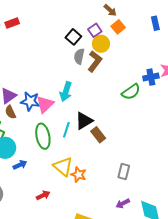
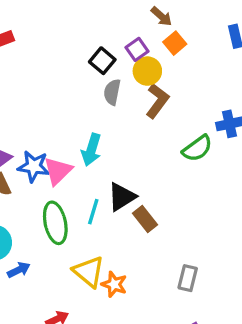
brown L-shape: (95, 61) -> (157, 101), moved

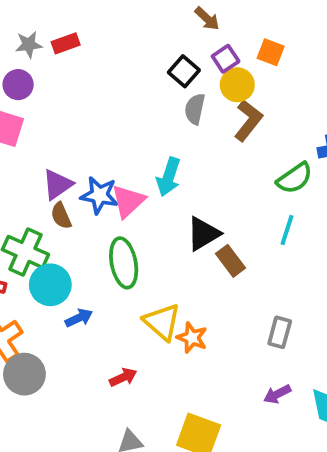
brown arrow: (161, 16) -> (207, 19), moved
orange square: (175, 43) -> (271, 52), turned -30
cyan line: (93, 212) -> (287, 230), moved

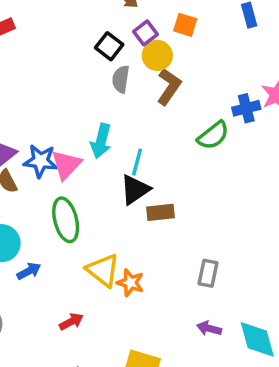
cyan line: (287, 230) -> (137, 162), moved
brown rectangle: (230, 261) -> (161, 212), turned -56
purple arrow: (277, 394) -> (209, 328), turned 45

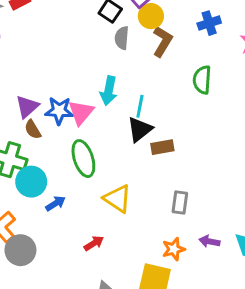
blue cross: (246, 108) -> (209, 23), moved
green semicircle: (213, 135) -> (202, 80), turned 136
gray rectangle: (208, 273) -> (180, 202), moved
orange star: (130, 283) -> (174, 249), moved, turned -30

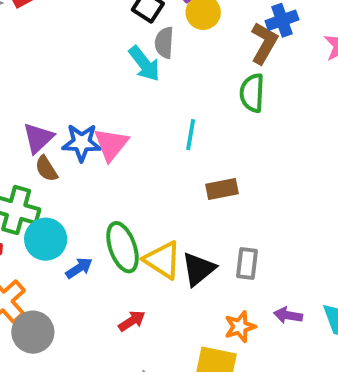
brown L-shape: (162, 41) -> (264, 43), moved
green semicircle: (202, 80) -> (252, 93), moved
cyan arrow: (109, 91) -> (144, 64), moved, turned -48
black triangle: (140, 129) -> (199, 269), moved
green ellipse: (83, 159) -> (123, 247), moved

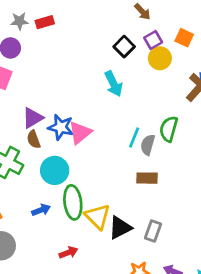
gray semicircle: (164, 43) -> (148, 145), moved
green semicircle: (252, 93) -> (169, 129), moved
cyan circle: (46, 239) -> (55, 170), moved

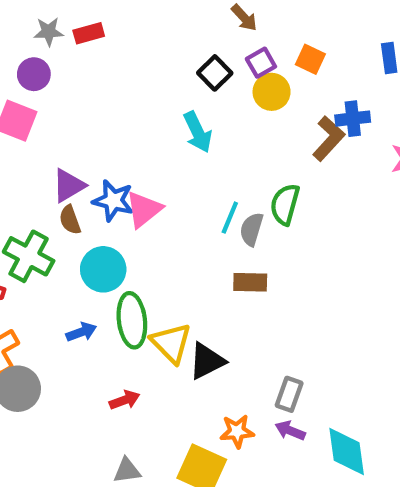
gray rectangle: (153, 231) -> (289, 394), moved

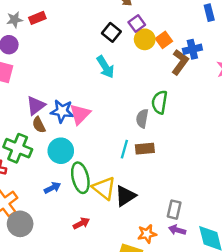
orange square: (310, 59) -> (164, 40), moved, turned 35
cyan line: (230, 218) -> (124, 149), moved

